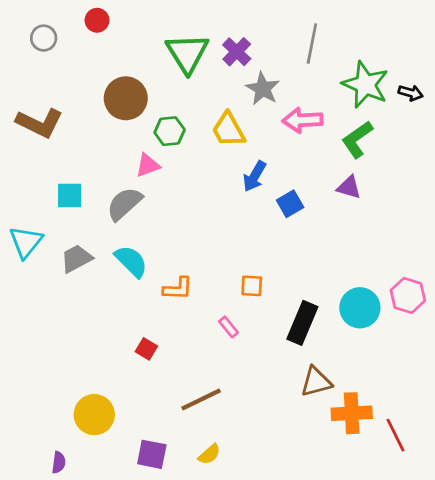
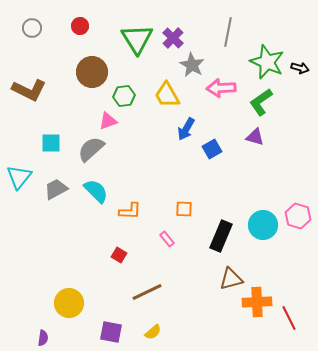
red circle: (97, 20) -> (80, 26), moved
red square: (146, 349) -> (119, 255), moved

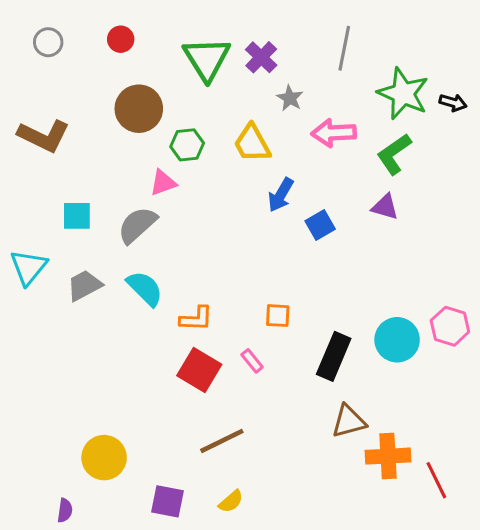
gray star: (192, 65) -> (290, 98), size x0.7
red square: (119, 255) -> (199, 370), moved, size x1.8

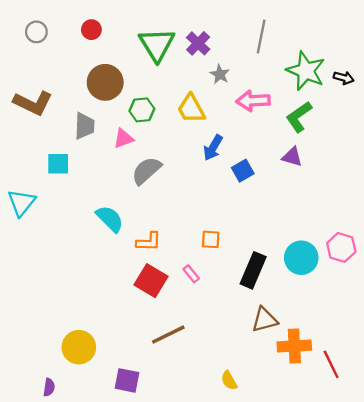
gray semicircle: (137, 225) -> (146, 171), moved
gray trapezoid: (84, 285) -> (85, 126), moved, turned 120
yellow semicircle: (231, 501) -> (229, 380), moved, turned 102

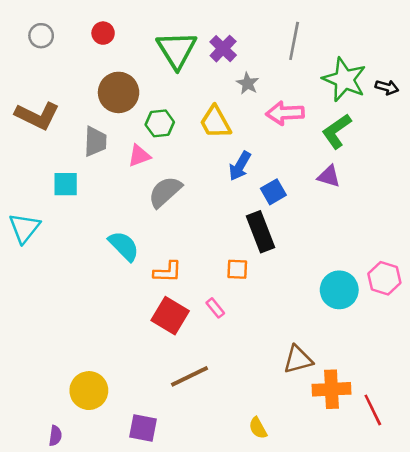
black rectangle: (253, 270) -> (260, 232), moved, turned -44

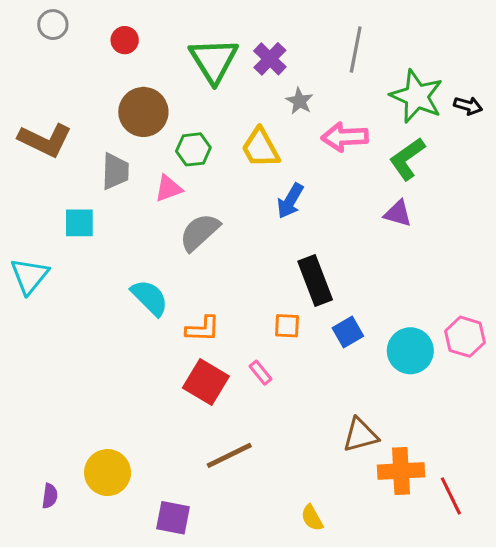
gray circle: (41, 36) -> (53, 25), moved
blue square: (273, 192) -> (348, 332), moved
purple semicircle: (55, 436) -> (50, 496), moved

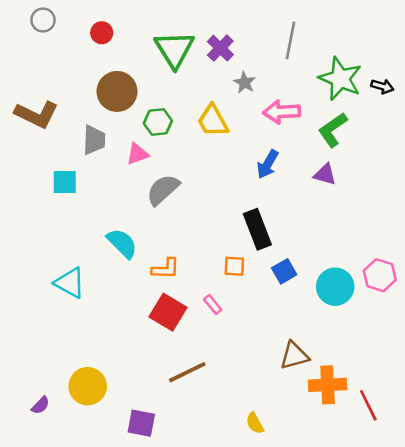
blue arrow: (290, 201) -> (268, 164), moved
cyan triangle: (29, 276) -> (70, 283), moved, turned -40
purple semicircle: (50, 496) -> (40, 405), turned 36

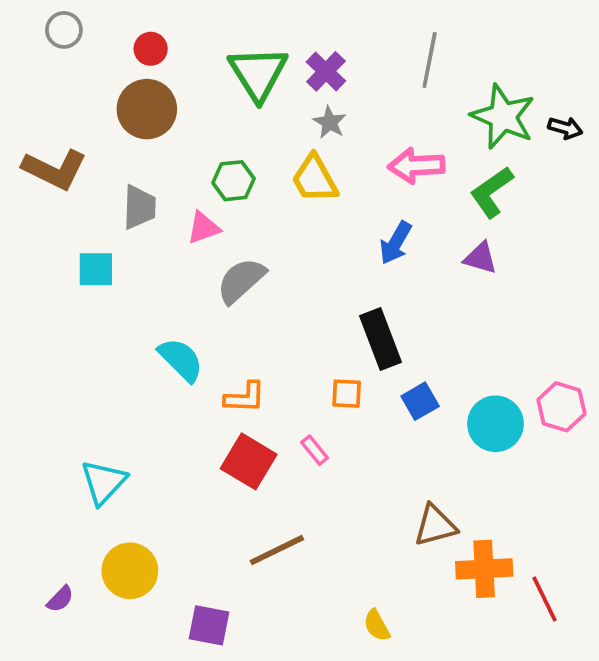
gray star: (245, 83) -> (330, 122), moved
brown circle: (117, 91) -> (147, 109), moved
cyan triangle: (70, 283) -> (104, 482), moved, turned 44

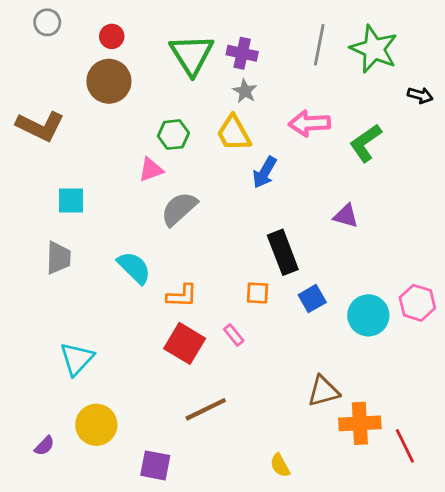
purple cross: (326, 71) -> (242, 53), turned -32
green star: (503, 117) -> (374, 49), moved
gray trapezoid: (139, 207) -> (58, 258), moved
blue arrow: (396, 243) -> (265, 172), moved
purple triangle: (480, 258) -> (346, 216), moved

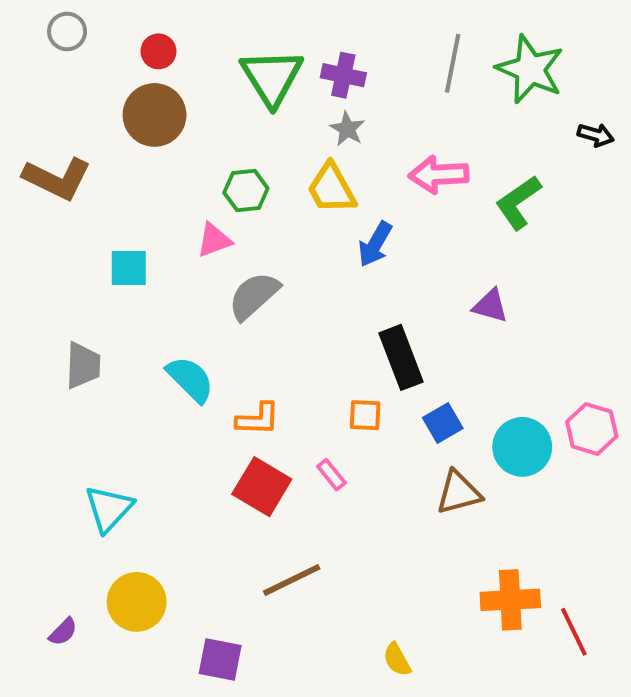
cyan square: (71, 200) -> (129, 268), moved
brown triangle: (323, 391) -> (459, 493), moved

